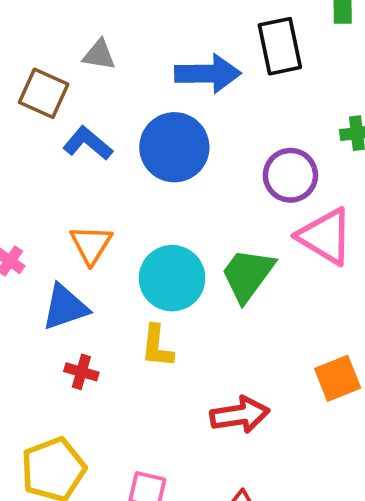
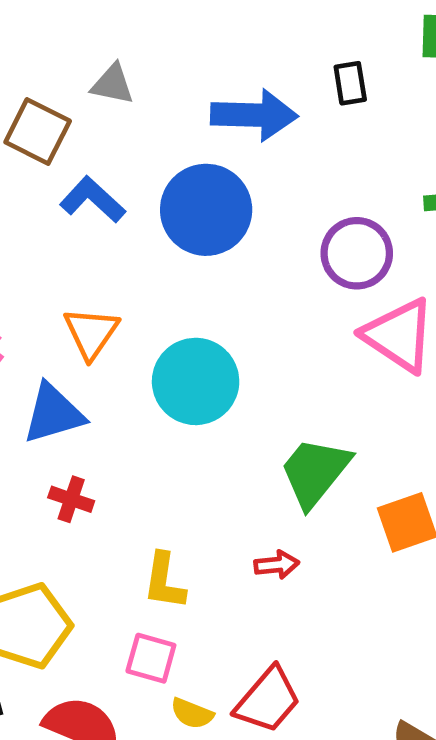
black rectangle: (280, 46) -> (350, 83), size x0.6
green trapezoid: (248, 275) -> (315, 472), moved
yellow L-shape: (157, 346) -> (164, 581), moved
red arrow: (240, 415) -> (277, 565), size x0.6

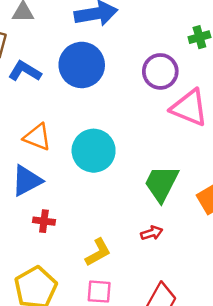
orange triangle: (91, 333) -> (37, 137), turned -32
yellow L-shape: (164, 581) -> (98, 252), turned -116

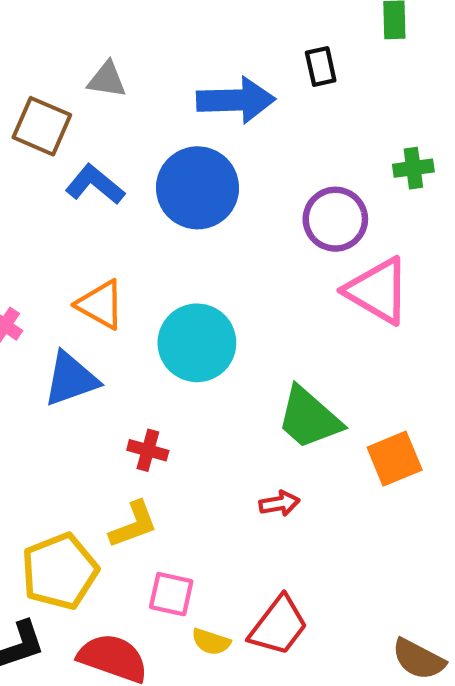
green trapezoid: (161, 183) -> (309, 418), turned -84
red cross: (44, 221) -> (148, 450), moved
yellow L-shape: (98, 252) -> (133, 525), moved

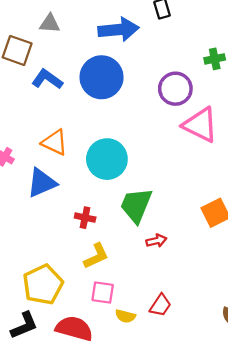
green trapezoid: (309, 418) -> (136, 205), moved, turned 75
yellow L-shape: (133, 525) -> (96, 256), moved
red trapezoid: (278, 626) -> (160, 305), size x0.7

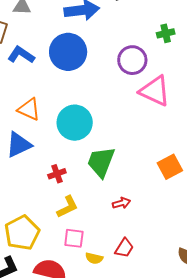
red cross: (85, 218) -> (57, 174), turned -30
red arrow: (156, 241) -> (121, 203), moved

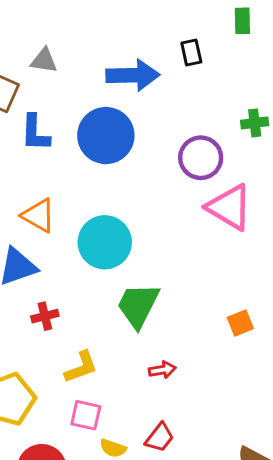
blue L-shape: (21, 55) -> (35, 133), turned -128
orange square: (170, 167) -> (240, 323), size x0.7
red cross: (57, 174) -> (45, 316), moved

